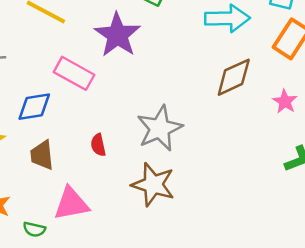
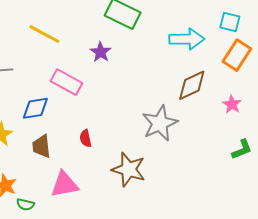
purple star: (117, 35) -> (101, 52), size x0.6
gray star: (160, 128) -> (160, 123), moved
green semicircle: (34, 229) -> (25, 205), moved

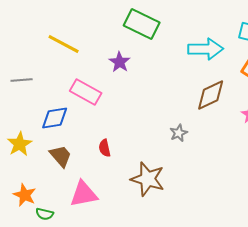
gray star: (160, 123) -> (179, 133), size x0.5
brown trapezoid: (41, 146) -> (61, 156), turned 145

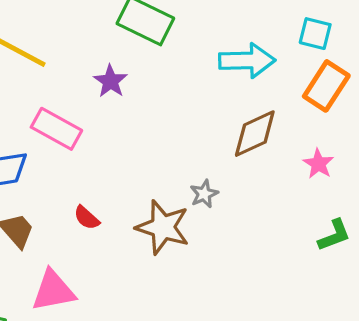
red semicircle: (105, 148) -> (87, 218), turned -36
brown star: (148, 179) -> (163, 227), moved

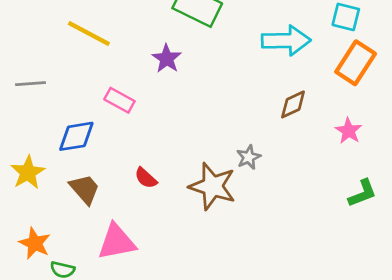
pink rectangle: (56, 129) -> (119, 100), size x0.7
brown diamond: (255, 134) -> (293, 104), size x0.7

